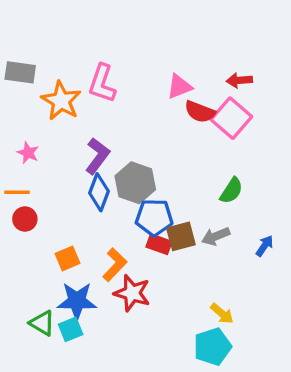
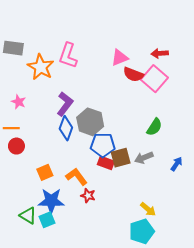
orange L-shape: (115, 265) -> (76, 177), turned -80
red star: (132, 293) -> (88, 196), size x0.6

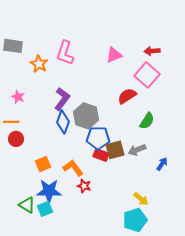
orange star: (41, 67) -> (39, 64), size x0.7
red semicircle: (133, 74) -> (127, 96), moved, turned 126
blue arrow: (176, 164) -> (162, 164), moved

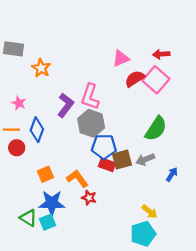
pink L-shape: (65, 53) -> (90, 97), moved
red semicircle: (127, 96) -> (135, 79), moved
green semicircle: (147, 121) -> (156, 129), size x1.4
blue diamond: (63, 122) -> (37, 130), moved

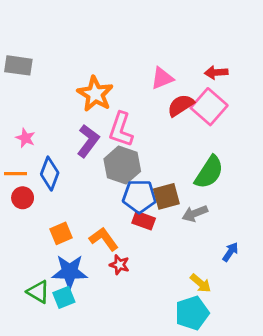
orange star: (41, 68) -> (95, 94), moved, size x1.4
brown square: (122, 159) -> (166, 196), moved
blue arrow: (172, 174) -> (230, 252), moved

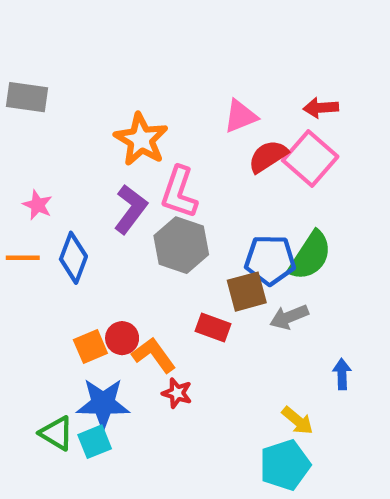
blue pentagon: (139, 196) -> (270, 260), moved
red circle: (23, 198) -> (122, 338), moved
blue arrow: (230, 252) -> (342, 374), turned -36

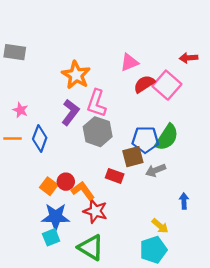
red arrow: (321, 108) -> (188, 58), moved
orange square: (90, 347) -> (49, 186), turned -30
red star: (177, 393) -> (95, 211), size x1.5
green triangle: (57, 433) -> (91, 247), moved, size x1.4

